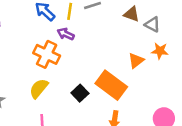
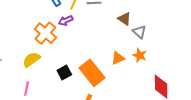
purple arrow: (66, 34) -> (66, 21), turned -64

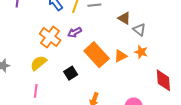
purple arrow: (66, 21) -> (75, 32), moved
orange rectangle: (92, 73) -> (97, 55), moved

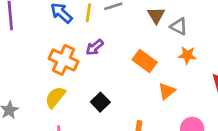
brown triangle: (124, 18) -> (156, 15), turned 40
orange rectangle: (97, 55) -> (145, 61), moved, size x0.7
orange triangle: (121, 56) -> (167, 91), moved

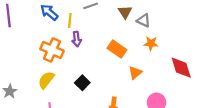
yellow line: (88, 13) -> (70, 20), moved
purple arrow: (95, 47) -> (77, 39), turned -56

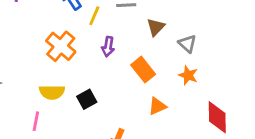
brown triangle: (125, 12) -> (156, 27), moved
purple arrow: (77, 39) -> (108, 47), moved
yellow semicircle: (46, 80) -> (52, 92), moved, turned -144

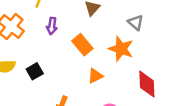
gray triangle: (187, 44) -> (136, 23), moved
orange star: (188, 75) -> (121, 49), size x1.5

